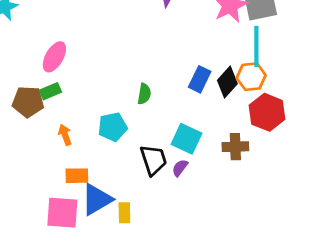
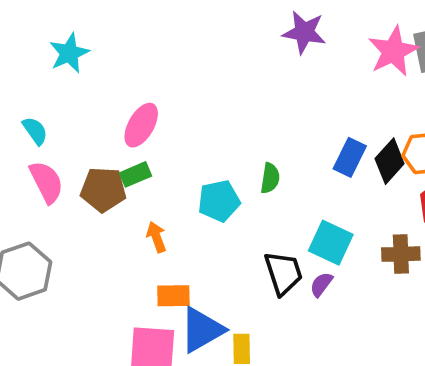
cyan pentagon: (113, 127) -> (219, 201), moved

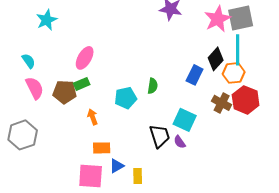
black diamond: (390, 161) -> (216, 59), moved
brown cross: (401, 254) -> (222, 103), moved, turned 30
purple semicircle: (321, 284) -> (180, 142), turned -72
blue triangle: (202, 330) -> (117, 166), size x0.6

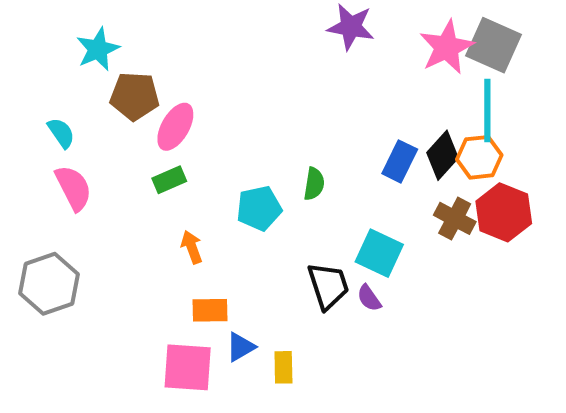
gray square: (241, 18) -> (493, 45), turned 36
black diamond: (216, 59) -> (443, 155), moved
brown pentagon: (65, 92) -> (135, 96), moved

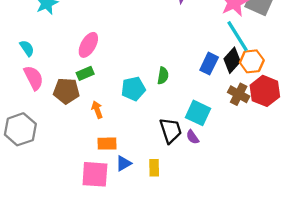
brown pentagon: (135, 96) -> (66, 91), moved
cyan line: (487, 110) -> (238, 36), moved, turned -32
yellow rectangle: (283, 367) -> (154, 168), moved

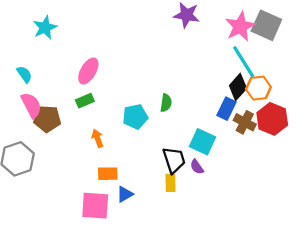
blue rectangle: (209, 64) -> (226, 109), moved
brown pentagon: (66, 91) -> (47, 119), moved
yellow rectangle: (154, 168) -> (171, 183), moved

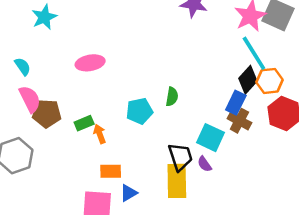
pink ellipse: (88, 71) -> (90, 63), turned 50
green rectangle: (85, 101) -> (84, 123), moved
brown cross: (245, 122) -> (239, 121), moved
yellow rectangle: (171, 183) -> (177, 181), size x1.8

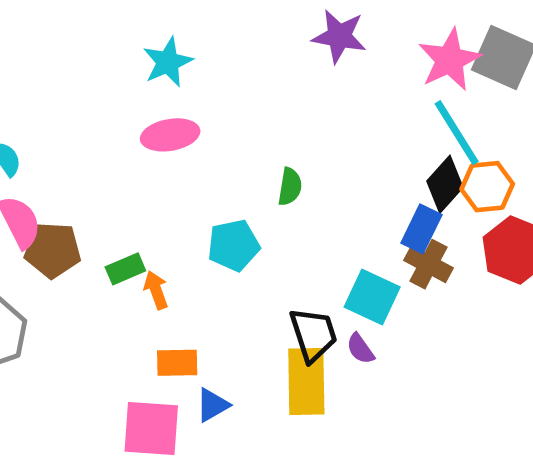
cyan star: (44, 17) -> (168, 62), moved
pink ellipse: (90, 63) -> (170, 135), moved
green semicircle: (172, 97) -> (290, 187), moved

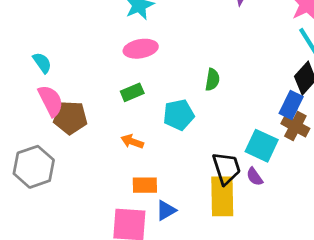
green rectangle: (125, 269) -> (132, 92), moved
orange arrow: (156, 290) -> (132, 142), turned -50

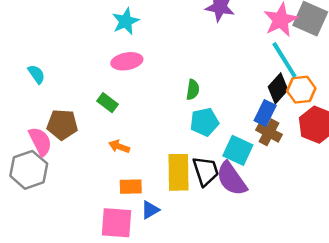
green rectangle: (132, 92) -> (107, 103), moved, turned 60
pink semicircle: (51, 101) -> (40, 141), moved
cyan pentagon: (179, 115) -> (204, 122), moved
purple semicircle: (255, 177) -> (232, 179), size x2.0
yellow rectangle: (222, 196) -> (179, 172), moved

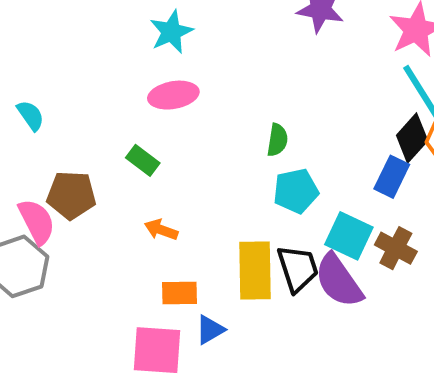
brown cross: (269, 132) -> (396, 248), moved

